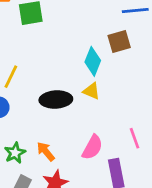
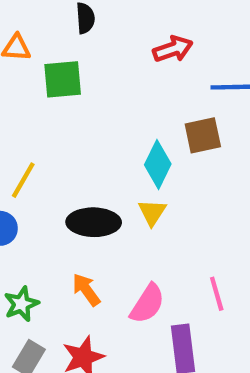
yellow triangle: (91, 91) -> (152, 212), turned 36
orange arrow: (46, 151) -> (86, 290), moved

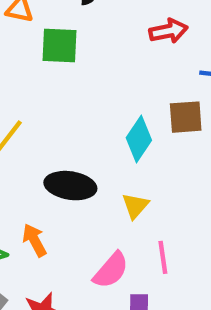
yellow triangle: (152, 212) -> (135, 206), moved
orange arrow: (86, 290) -> (35, 240), moved
pink line: (217, 294) -> (163, 257), moved

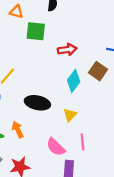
red arrow: (168, 31) -> (67, 50), moved
brown square: (186, 117) -> (98, 71), turned 36
pink semicircle: (111, 270) -> (56, 147), turned 90

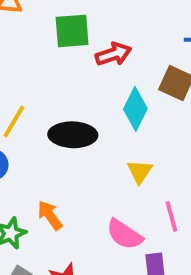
green square: (36, 31) -> (72, 31), moved
black ellipse: (37, 103) -> (73, 135), moved

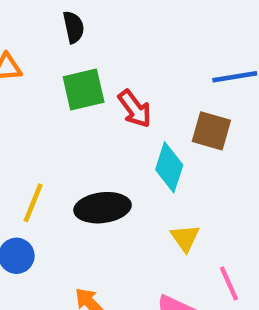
red arrow: (113, 54) -> (135, 109), turned 80

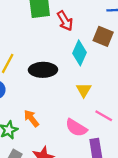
pink line: (229, 283) -> (104, 116), turned -42

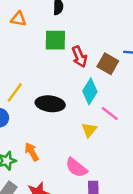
brown square: (103, 36) -> (108, 64), moved
pink line: (104, 116) -> (110, 114), moved

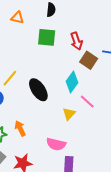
red arrow: (79, 57) -> (76, 41), moved
black ellipse: (50, 104) -> (38, 90), turned 45
pink semicircle: (76, 168) -> (56, 144), turned -30

